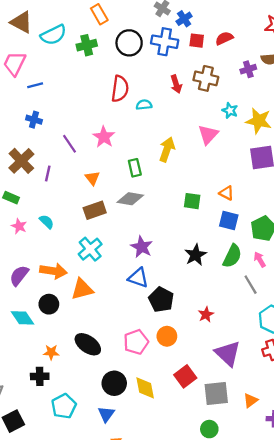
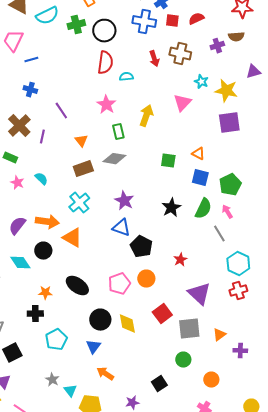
black circle: (129, 43) -> (104, 31), moved
pink star: (104, 137) -> (106, 105), moved
orange triangle: (82, 289) -> (72, 238), turned 45

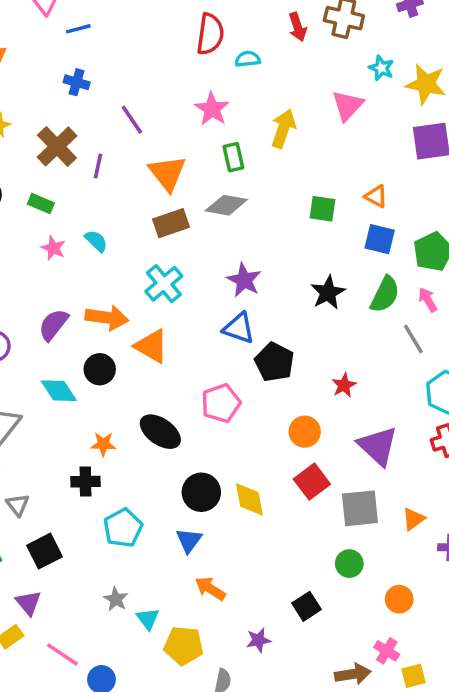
orange triangle: (81, 141) -> (167, 173), size x1.6
orange circle: (146, 279) -> (305, 432), moved
pink pentagon: (119, 284) -> (221, 403), moved

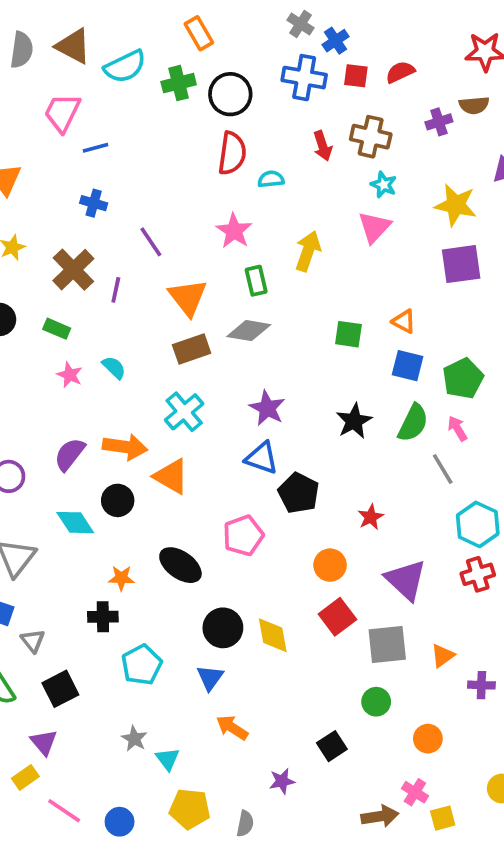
cyan star: (381, 68) -> (384, 185), moved
yellow pentagon: (184, 646) -> (190, 809), moved
pink line: (62, 654) -> (64, 811), moved

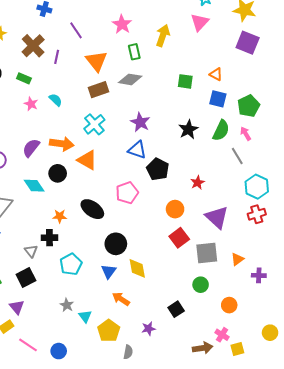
purple square: (461, 264) -> (248, 43), turned 30
yellow diamond: (273, 635) -> (137, 268), moved
gray triangle: (33, 641) -> (31, 251), moved
yellow pentagon: (190, 809) -> (109, 331), moved, turned 30

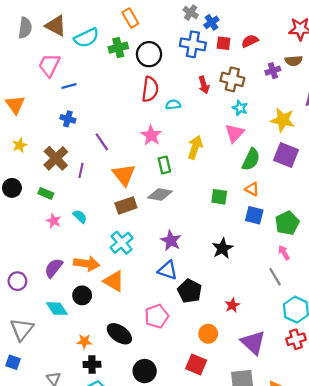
green semicircle: (221, 130) -> (251, 159), moved
black cross: (49, 238) -> (92, 364), moved
red square: (179, 238) -> (196, 364), moved, turned -30

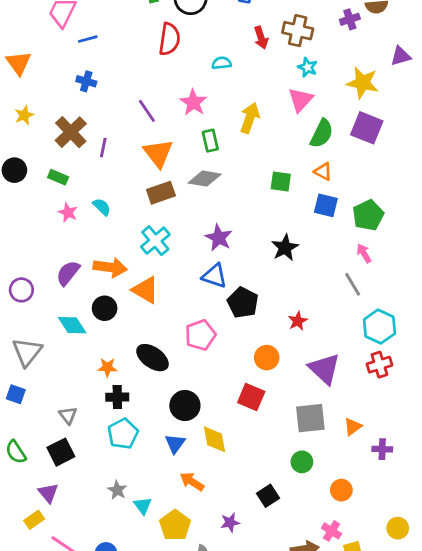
red semicircle: (150, 89) -> (169, 39), moved
purple line: (102, 142) -> (147, 111), moved

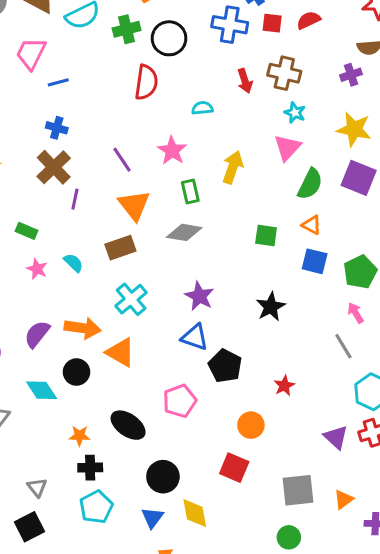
purple cross: (350, 19) -> (351, 75), moved
brown cross: (71, 132) -> (54, 167), moved
brown rectangle: (161, 193) -> (120, 248), moved
purple triangle: (324, 369) -> (336, 437), moved, size x0.7

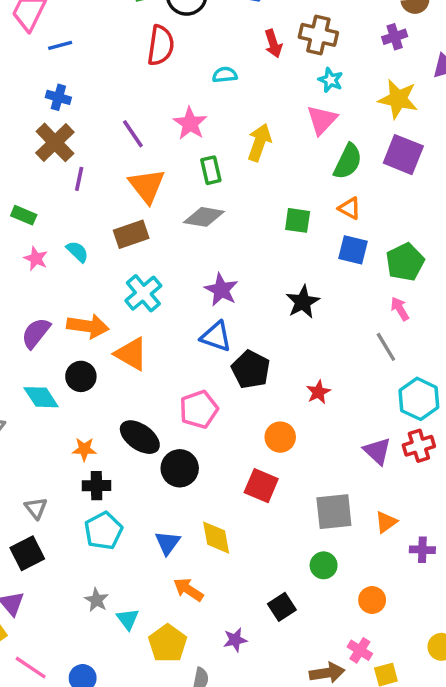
black circle: (163, 477) -> (180, 468), moved

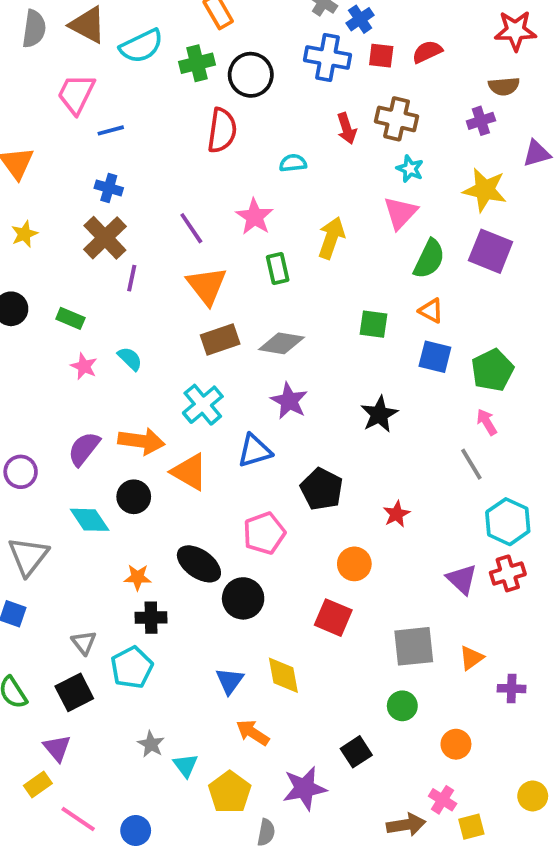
gray diamond: (204, 217) -> (281, 343), moved
brown rectangle: (131, 234) -> (220, 339), moved
blue triangle: (216, 337) -> (255, 451), moved, turned -36
cyan pentagon: (103, 531) -> (132, 667), moved
purple star: (235, 640) -> (304, 788), size x1.6

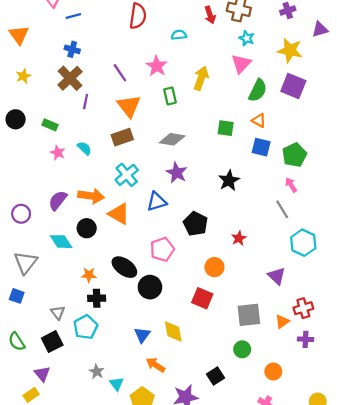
brown rectangle: (220, 339) -> (122, 137), moved
red cross: (508, 573) -> (303, 308), moved

